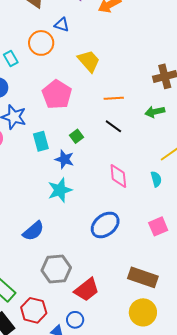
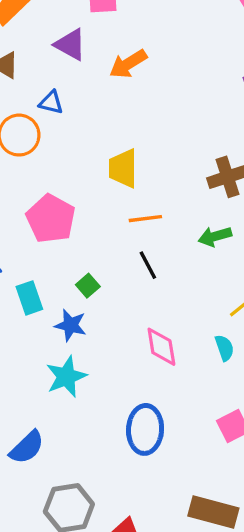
yellow trapezoid: (89, 61) -> (123, 168), moved, turned -135
black line: (113, 126) -> (148, 265), turned 30
blue ellipse: (105, 225) -> (145, 429), turned -44

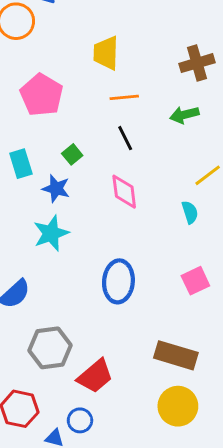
pink diamond: (161, 347) -> (124, 192), moved

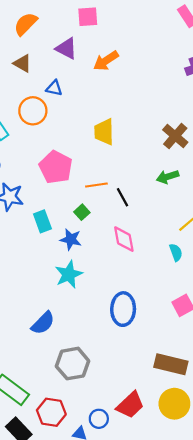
brown cross: (197, 63) -> (175, 136), turned -30
orange line: (124, 97) -> (96, 185), moved
red trapezoid: (95, 376) -> (130, 405), moved

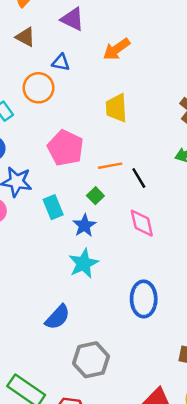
orange arrow: (106, 61) -> (117, 49), moved
blue star: (71, 239) -> (84, 225), turned 30

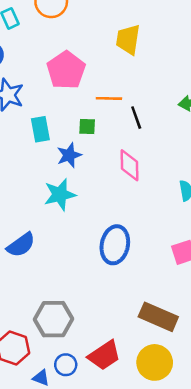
green square: (95, 196) -> (87, 126), turned 35
gray hexagon: (91, 360) -> (54, 319), moved

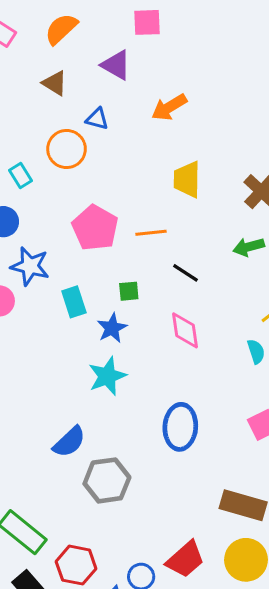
yellow trapezoid: (128, 40) -> (187, 179), moved
orange line: (109, 98) -> (151, 233), moved
black line: (136, 118) -> (185, 273), turned -30
gray hexagon: (54, 319) -> (107, 480), moved

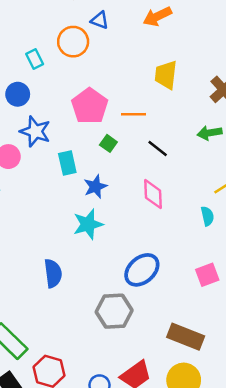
green square: (129, 291) -> (108, 143), moved, turned 35
blue ellipse: (180, 427) -> (142, 270), turned 40
blue semicircle: (69, 442) -> (53, 273), turned -60
gray hexagon: (107, 480) -> (114, 311), moved

